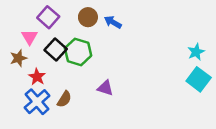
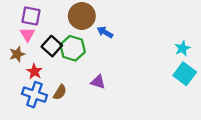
purple square: (48, 17) -> (31, 16), moved, turned -30
brown circle: (88, 17) -> (82, 16), size x1.5
blue arrow: (113, 22) -> (105, 32), moved
blue cross: (37, 102) -> (34, 95), turned -30

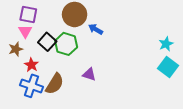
brown semicircle: (60, 92) -> (55, 84), size x1.5

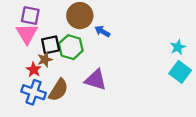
pink triangle: (25, 31) -> (27, 34), size x1.5
black square: (47, 42) -> (51, 45), turned 36
brown star: (16, 49) -> (45, 60), moved
purple triangle: (89, 74) -> (96, 80), size x1.5

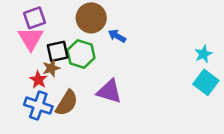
purple square: (30, 16) -> (34, 18), turned -30

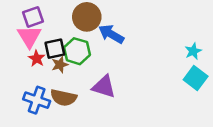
blue arrow: (117, 36) -> (111, 34), size x1.5
brown star: (51, 68) -> (60, 65), moved
red star: (38, 80) -> (37, 58), moved
brown semicircle: (67, 103) -> (64, 98), turned 70

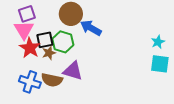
red star: (37, 58) -> (30, 48), size x1.5
cyan square: (196, 78) -> (160, 64), turned -30
purple triangle: (104, 87) -> (73, 71), moved

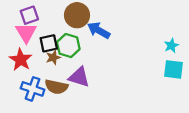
red star: (30, 48) -> (21, 60), moved

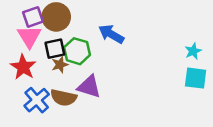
brown circle: (77, 15) -> (56, 17), moved
blue cross: (33, 89) -> (37, 100), turned 30

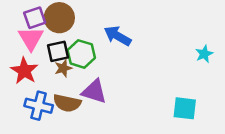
cyan square: (196, 78) -> (185, 108), moved
blue cross: (37, 100) -> (39, 106), turned -35

